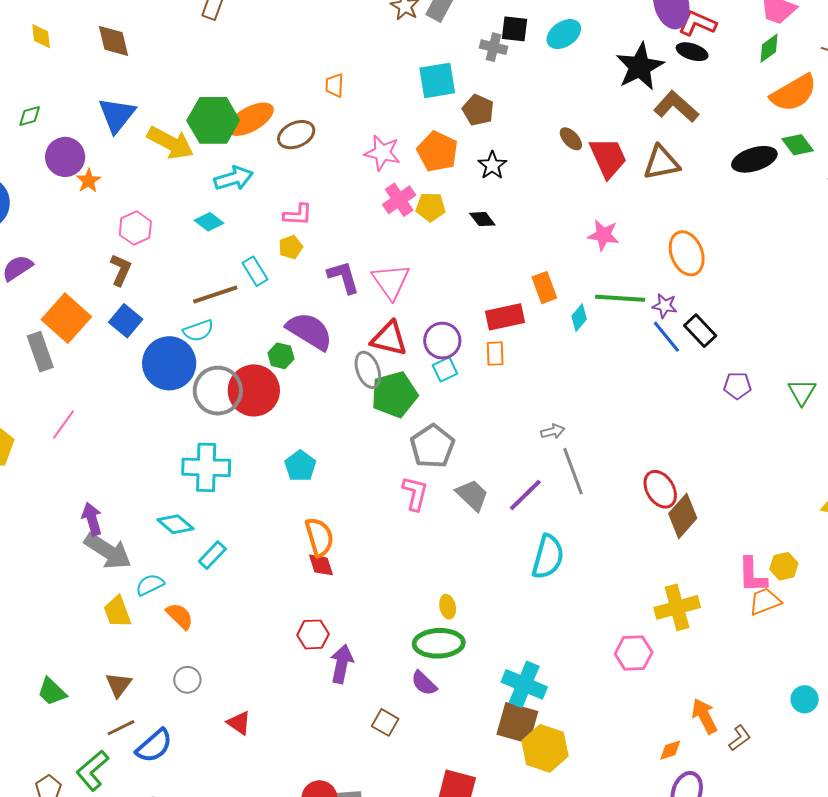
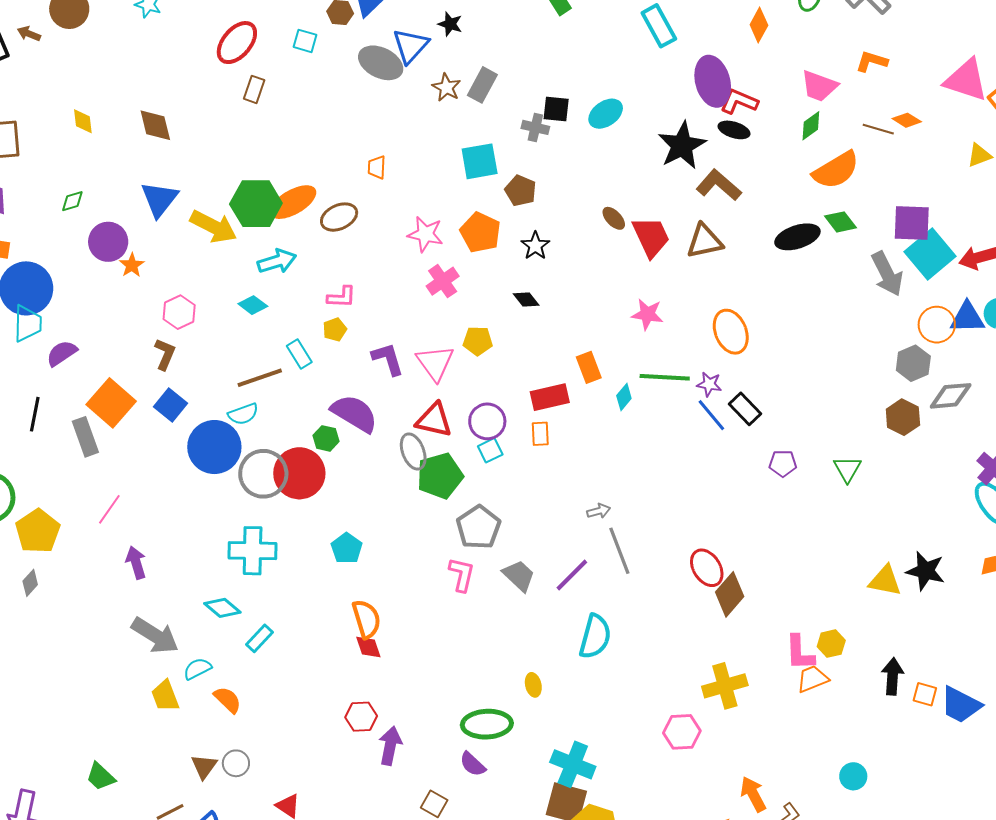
yellow pentagon: (431, 207) -> (478, 341), moved
purple arrow: (92, 519) -> (136, 563), moved
yellow ellipse: (448, 607) -> (533, 685), moved
brown triangle: (119, 685) -> (204, 766), moved

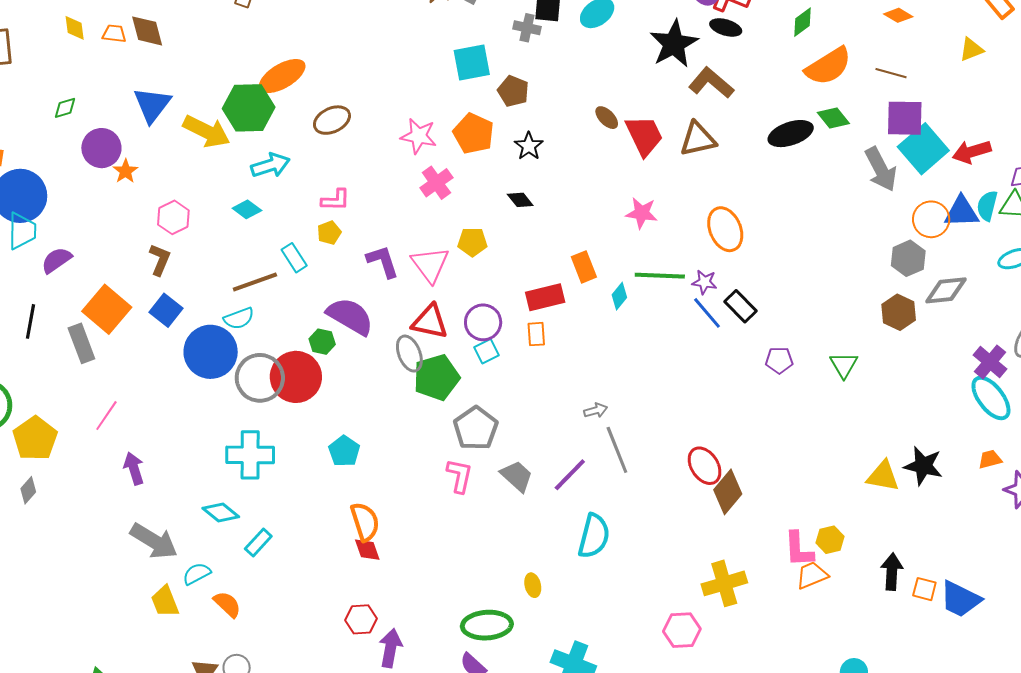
brown line: (878, 129) -> (891, 73), moved
orange trapezoid: (377, 167) -> (114, 34), moved, turned 95
orange ellipse: (293, 202) -> (282, 76), moved

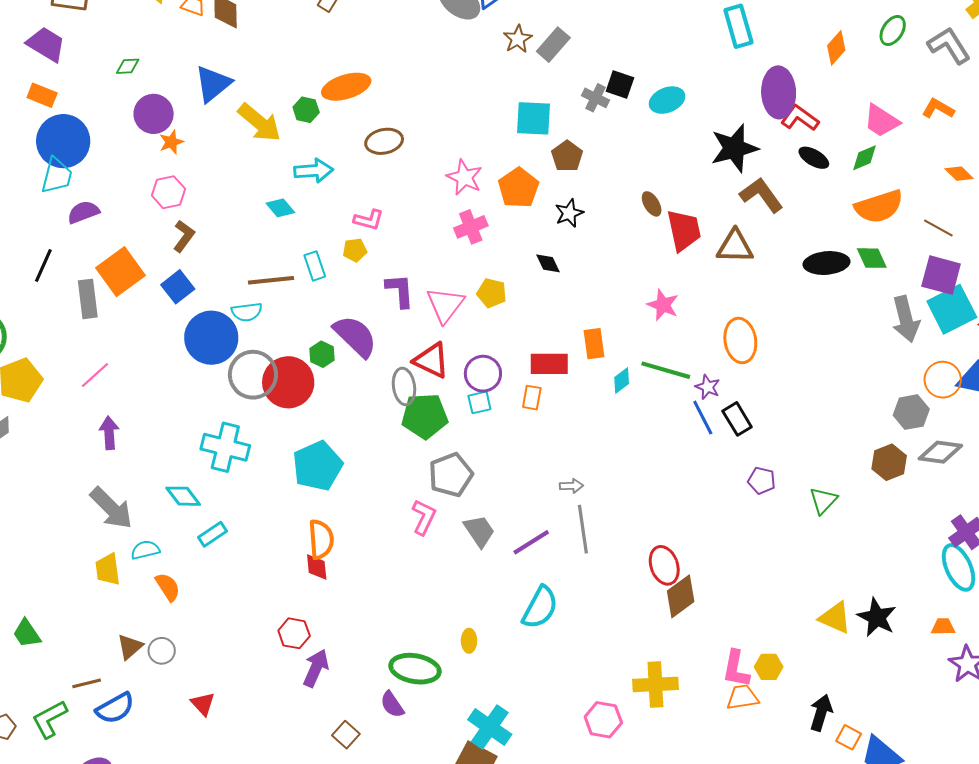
black ellipse: (726, 27) -> (814, 158), moved
green hexagon: (249, 108) -> (306, 110), size x0.5
pink hexagon: (173, 217) -> (168, 192), moved
cyan pentagon: (344, 451) -> (317, 466), size x1.6

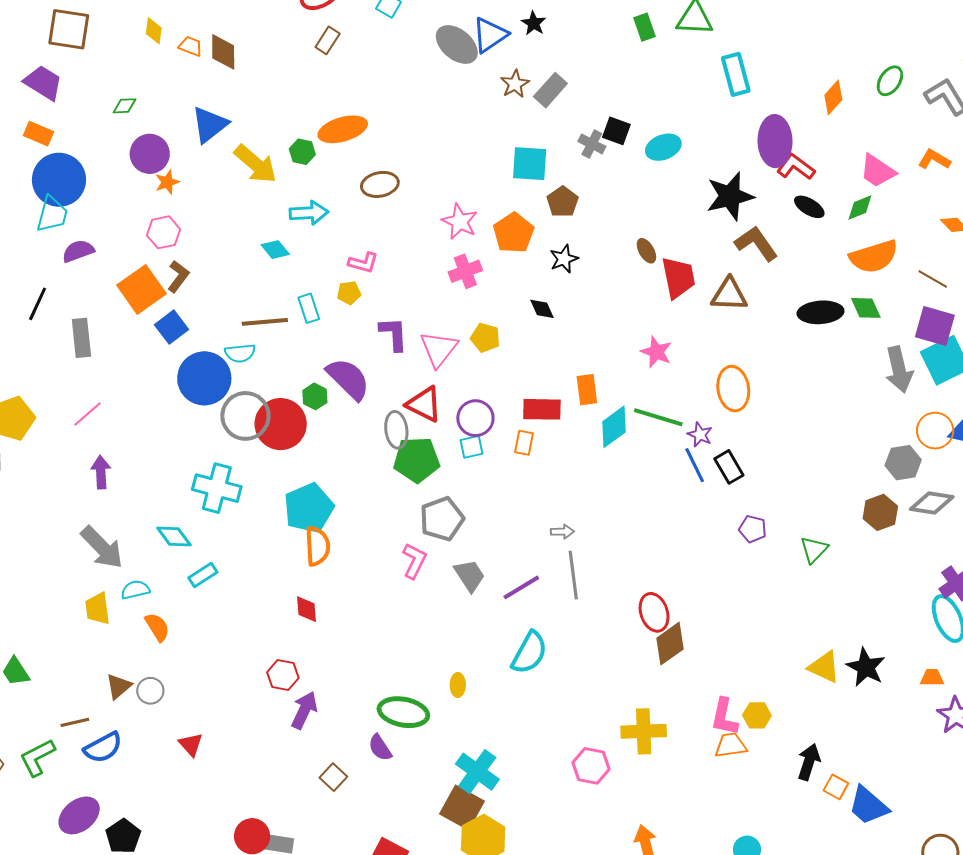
orange square: (120, 272) -> (142, 289), moved
cyan diamond: (622, 380) -> (614, 427), size x1.6
orange semicircle: (321, 539) -> (317, 546), moved

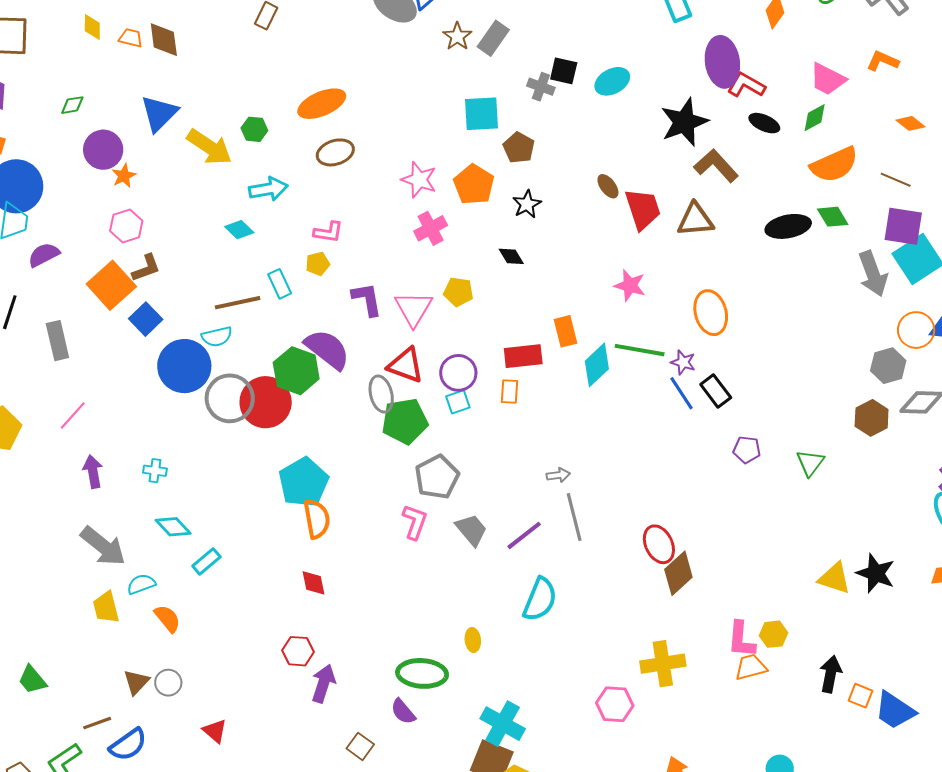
orange ellipse: (343, 129) -> (322, 104), moved
brown L-shape: (178, 276) -> (146, 268), turned 40
green hexagon: (315, 396) -> (296, 371), size x1.8
cyan cross: (217, 488) -> (155, 471), moved, size x0.5

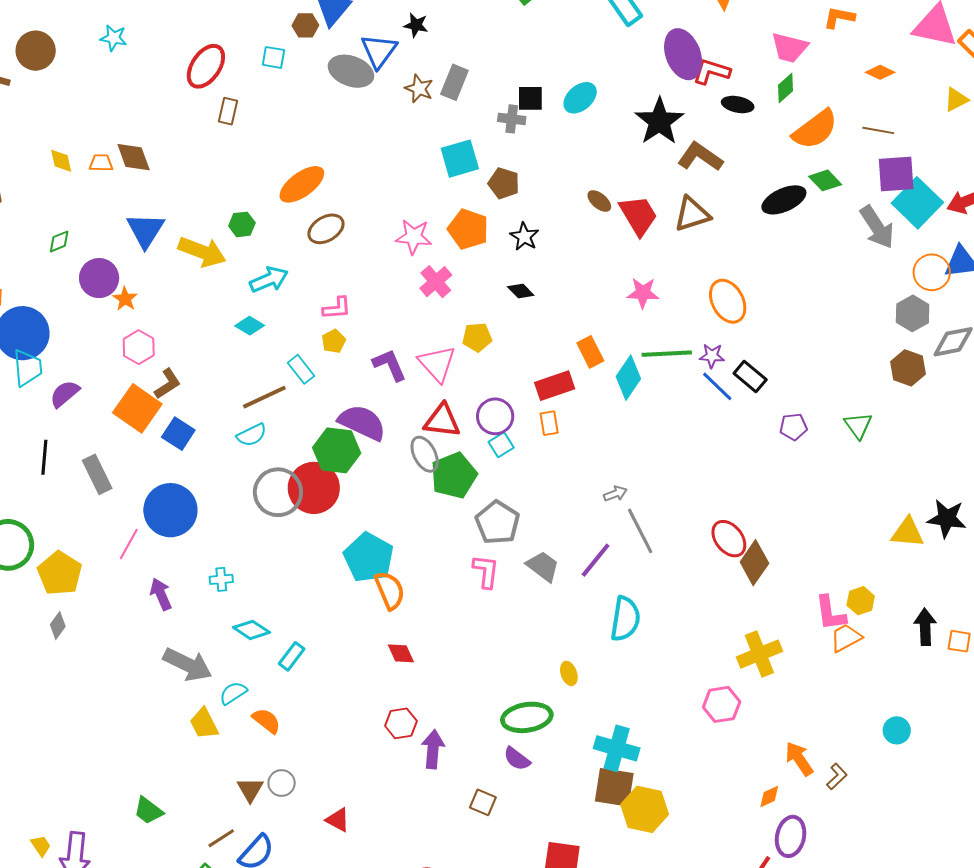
blue circle: (184, 366) -> (170, 510), moved

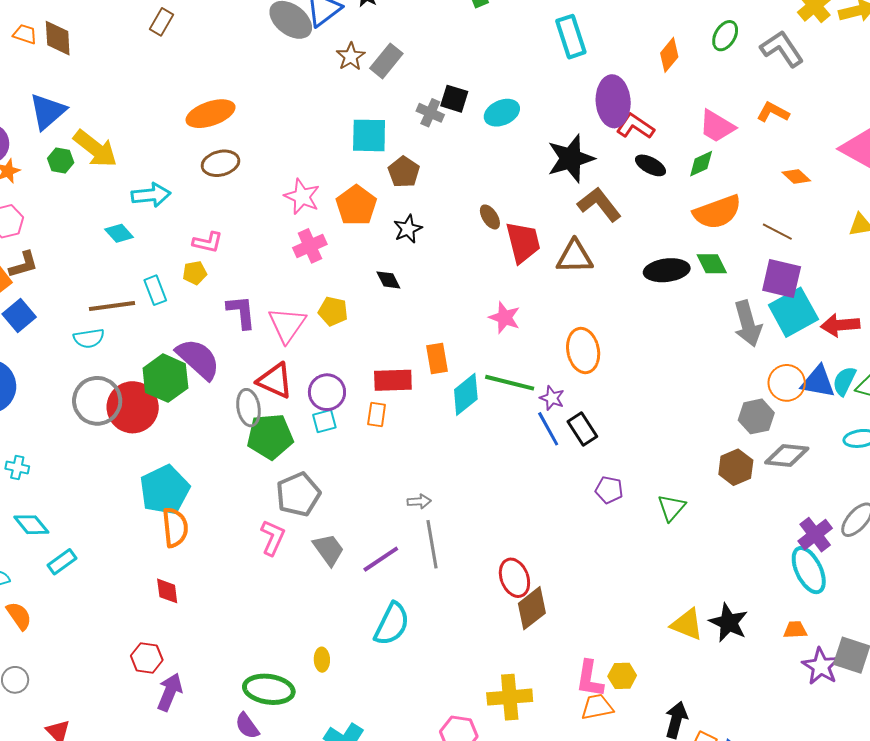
green hexagon: (242, 224) -> (61, 160), moved

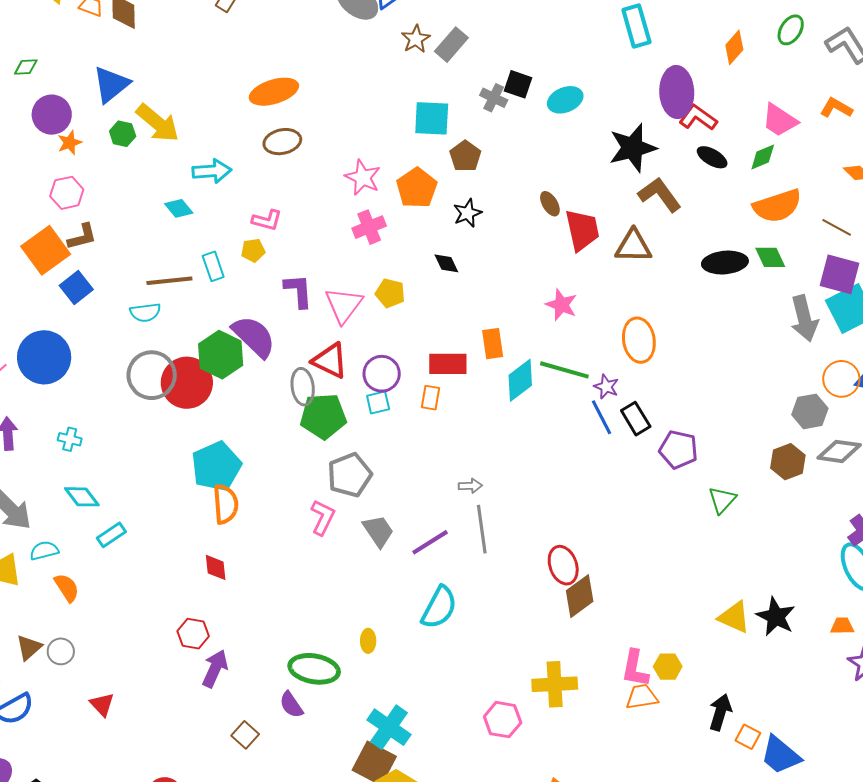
purple pentagon: (609, 490) -> (678, 450), moved, size x1.4

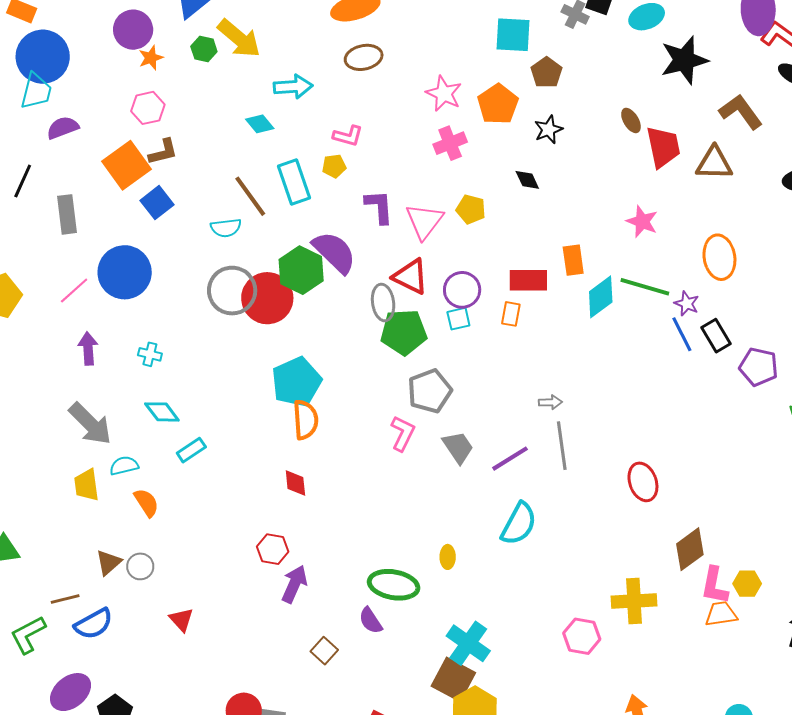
black star: (633, 148) -> (684, 60), moved
cyan rectangle: (213, 266) -> (294, 182), size x1.5
brown line: (169, 281) -> (250, 196), turned 60
brown diamond: (580, 596) -> (690, 549), moved

